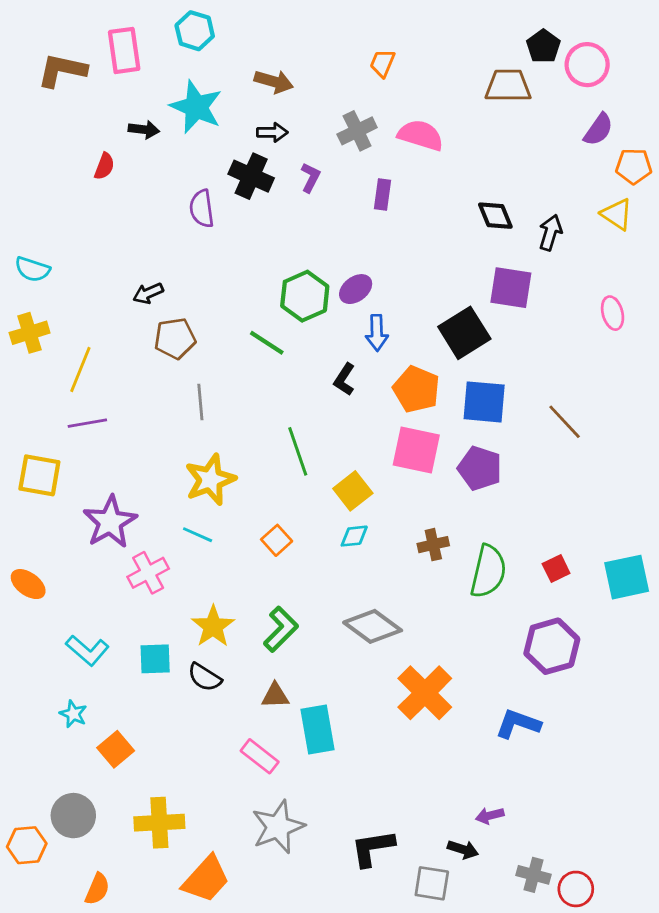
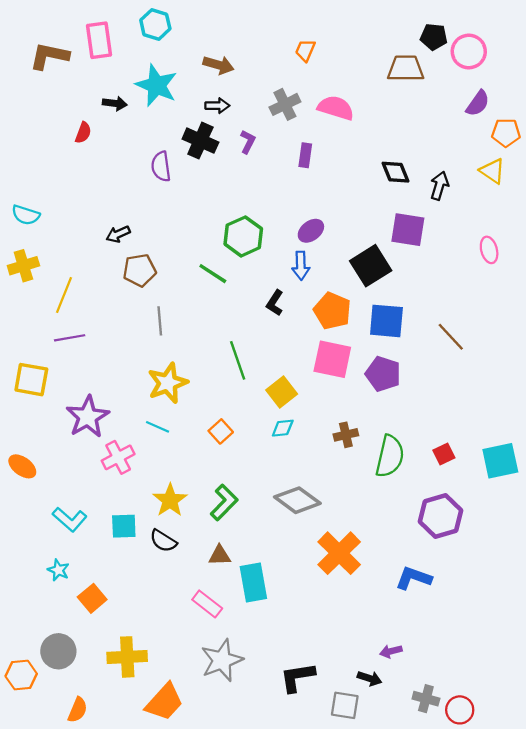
black pentagon: (543, 46) -> (434, 37), turned -30
purple ellipse: (356, 289) -> (311, 231), moved

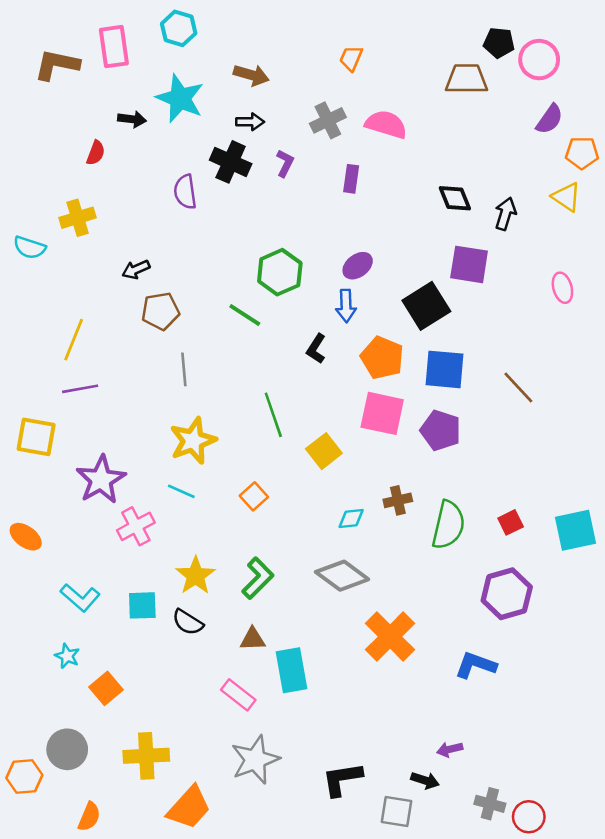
yellow cross: (23, 266) -> (78, 218), moved
cyan diamond: (283, 428) -> (351, 519), moved

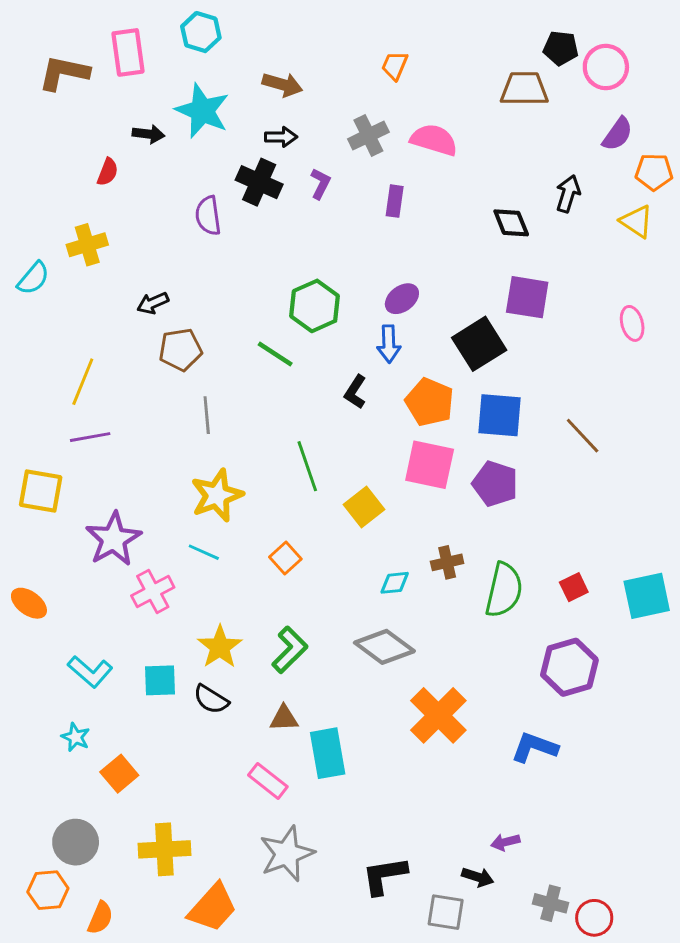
black arrow: (505, 214) -> (568, 194), moved
cyan semicircle: (30, 248) -> (33, 278), turned -68
orange hexagon: (24, 777) -> (48, 890), moved

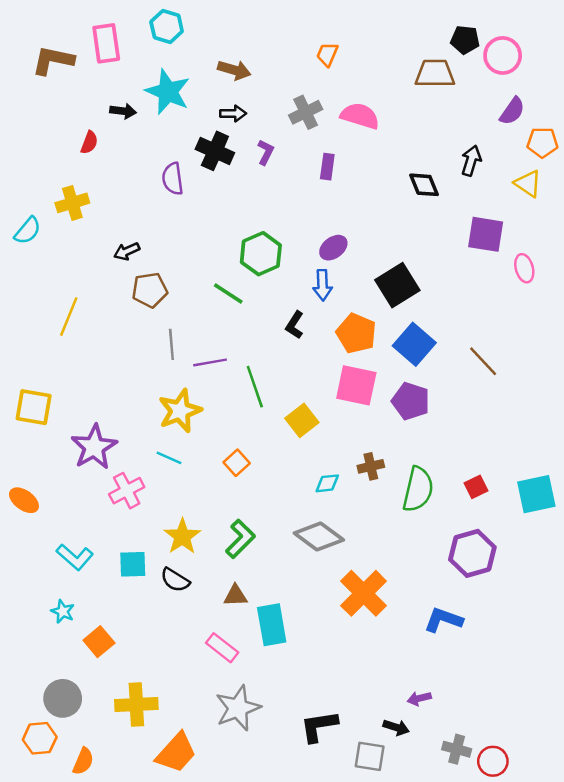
purple square: (527, 297) -> (486, 234), moved
blue square: (500, 415) -> (414, 344), turned 36
purple line: (90, 437) -> (210, 362), moved

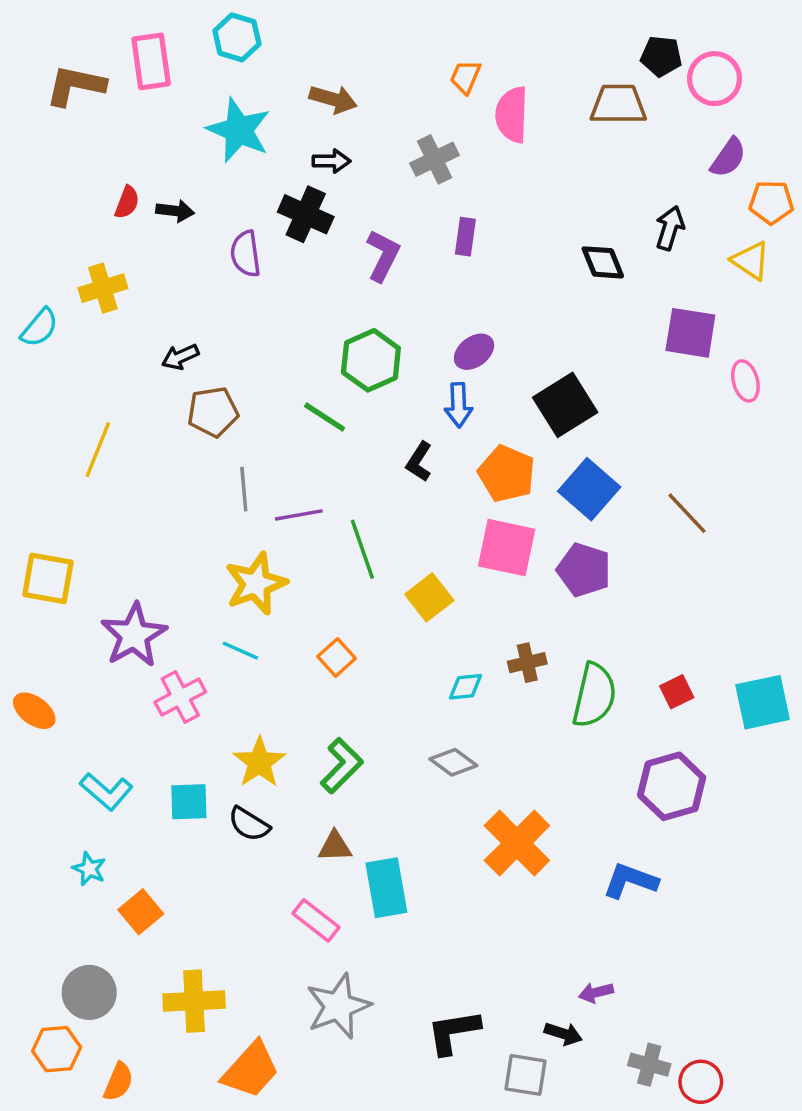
black arrow: (123, 111) -> (175, 211), moved
pink semicircle: (360, 116) -> (512, 115), moved, turned -105
purple L-shape: (266, 152) -> (383, 256), moved, size x1.4
gray diamond: (319, 536) -> (453, 762), size x0.7

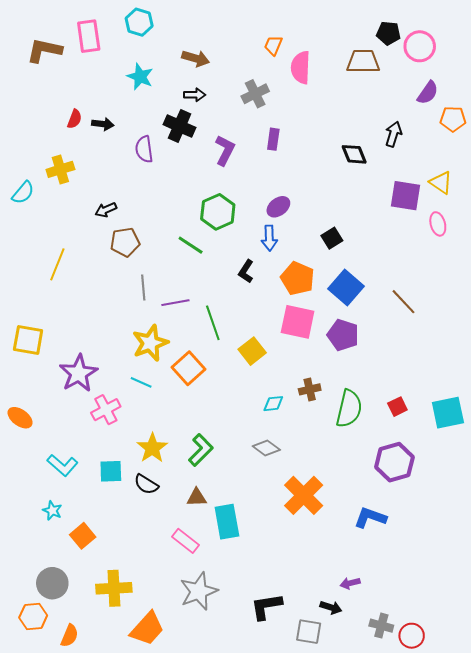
cyan star: (239, 130) -> (140, 77), size x0.7
yellow triangle: (751, 261) -> (441, 183), moved
black square: (565, 405) -> (332, 238), size x0.6
orange square: (337, 657) -> (189, 368), moved, size x1.5

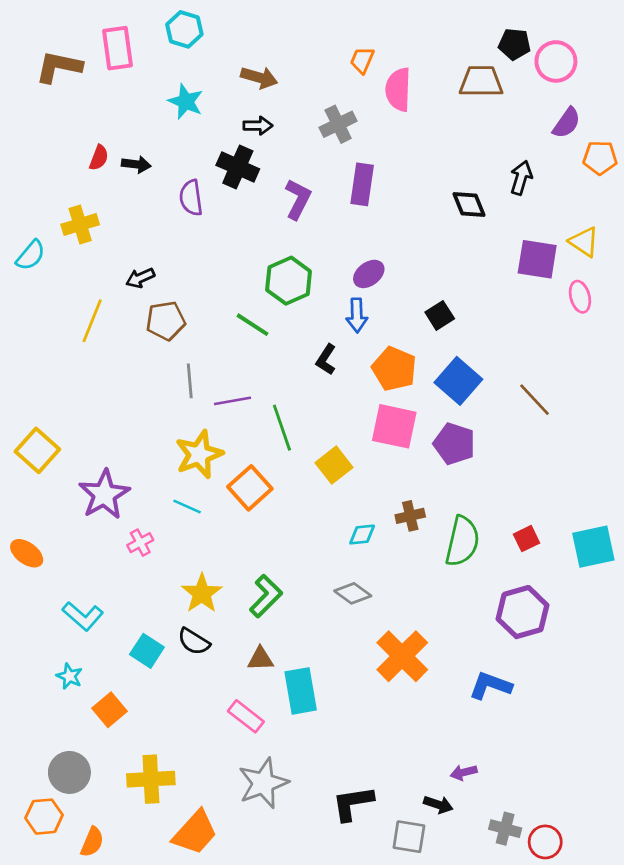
purple rectangle: (273, 139) -> (362, 184), size x1.4
yellow line: (57, 264) -> (92, 321), moved
yellow square: (28, 340) -> (37, 450), turned 32
pink cross: (106, 410) -> (140, 543), size x0.7
cyan square: (111, 471) -> (147, 651), moved, turned 35

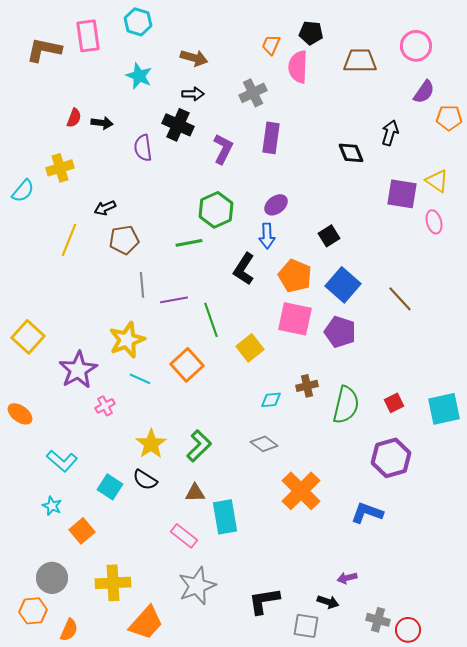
black pentagon: (514, 44) -> (311, 33), moved
green line: (253, 325) -> (189, 243), turned -44
black L-shape: (326, 359) -> (244, 269), size x1.4
yellow star: (199, 454) -> (127, 340), moved

